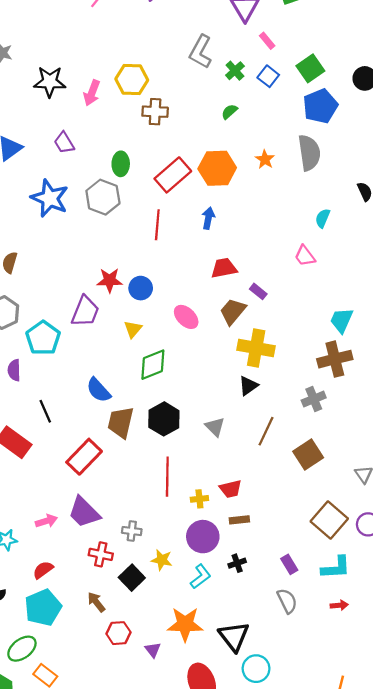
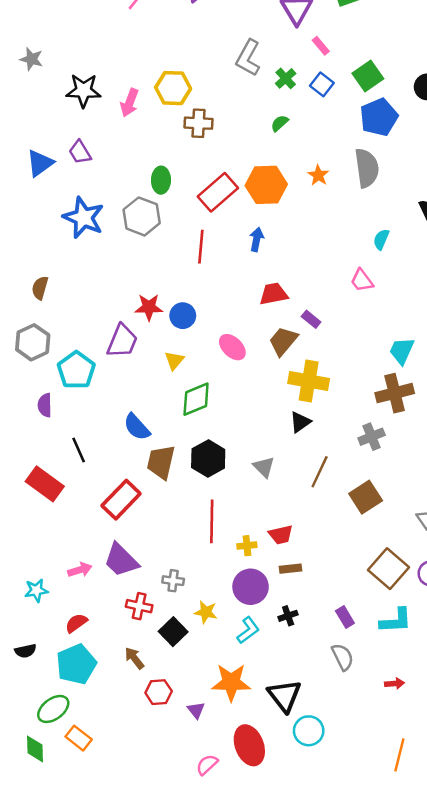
purple trapezoid: (64, 143) -> (80, 152), moved
red arrow: (339, 605) -> (395, 684), moved

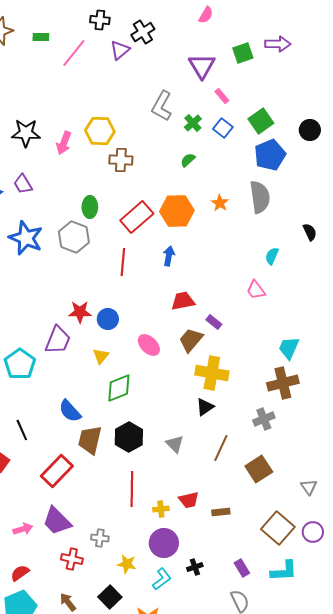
brown rectangle: (290, 569) -> (221, 512), moved
black square: (173, 632) -> (110, 597), moved

